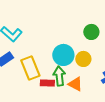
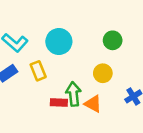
cyan circle: (63, 55) -> (59, 42), moved
yellow rectangle: (30, 68) -> (38, 71), moved, size x0.7

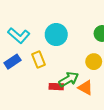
green arrow: (74, 94) -> (69, 79), turned 66

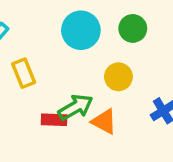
cyan circle: (56, 35) -> (81, 30), moved

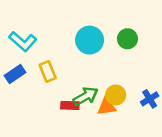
yellow circle: (118, 77) -> (116, 95), moved
orange triangle: (104, 122) -> (107, 107), turned -36

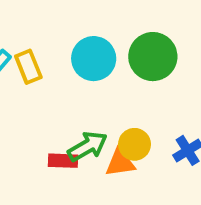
green circle: (127, 39) -> (153, 57), size x1.5
yellow rectangle: (48, 71) -> (28, 67), moved

